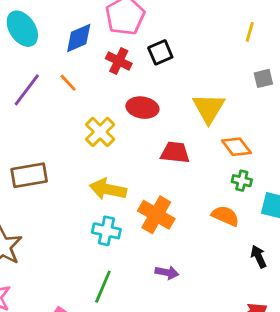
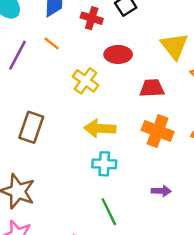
brown rectangle: (29, 175) -> (31, 127), turned -52
orange cross: (156, 215) -> (158, 131), moved
green line: (103, 287) -> (109, 212), turned -40

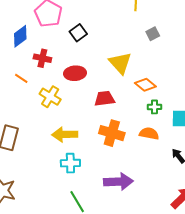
red cross: (92, 18) -> (42, 58), moved
orange line: (52, 43) -> (21, 78), moved
purple arrow: (161, 191) -> (118, 182), size x1.8

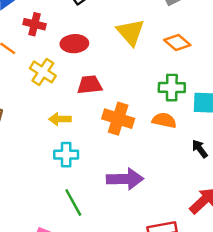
orange diamond: (145, 85) -> (177, 42), moved
red trapezoid: (105, 99) -> (90, 85), moved
green cross: (155, 107) -> (172, 88), size x1.5
yellow arrow: (65, 134) -> (60, 119), size x0.7

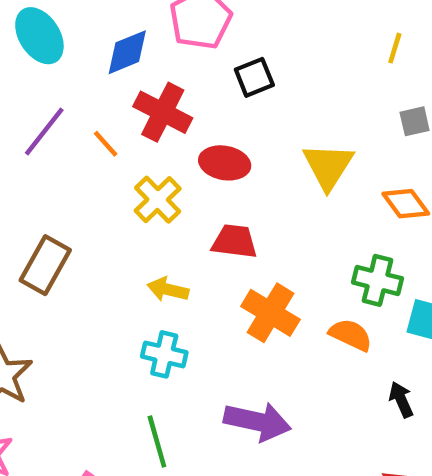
red cross: (34, 24) -> (163, 112), size x1.4

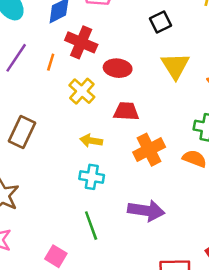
black square: (254, 77) -> (160, 22), moved
orange line: (106, 144) -> (51, 62), turned 63
orange cross: (270, 313) -> (149, 150), turned 36

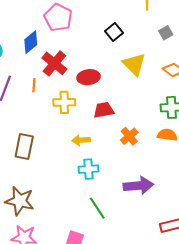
red cross: (81, 42) -> (54, 63), turned 30
yellow cross: (82, 91) -> (64, 102), turned -30
orange cross: (149, 150) -> (129, 136), size x0.7

